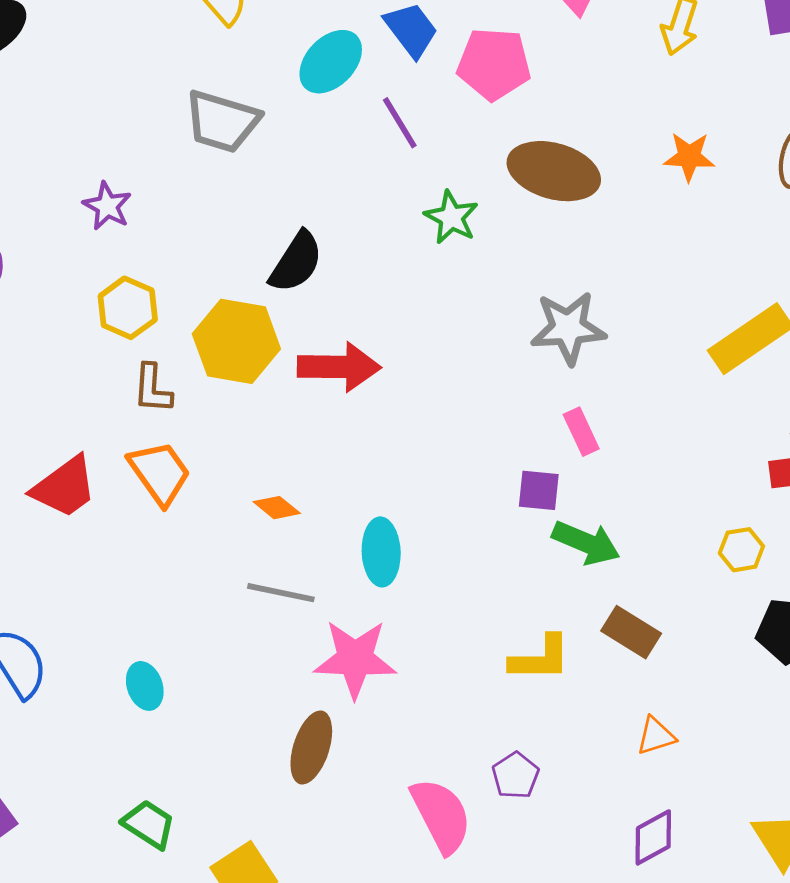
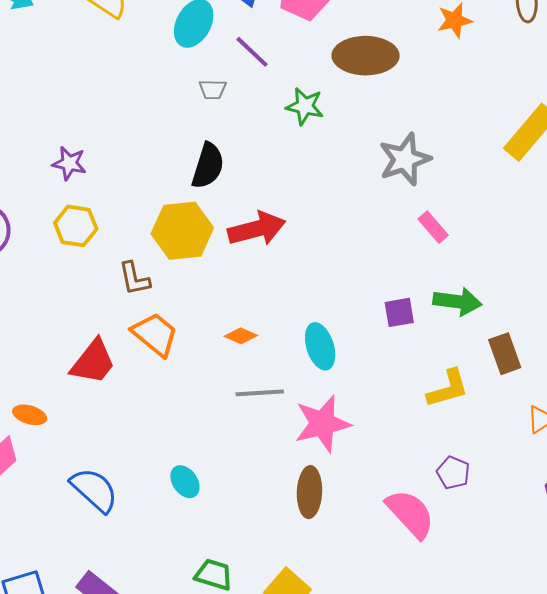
gray trapezoid: (222, 121) -> (213, 89), moved, size x0.5
yellow hexagon: (128, 308) -> (76, 226), moved
purple square: (539, 490) -> (399, 312), moved
brown rectangle: (631, 632) -> (505, 354), turned 54

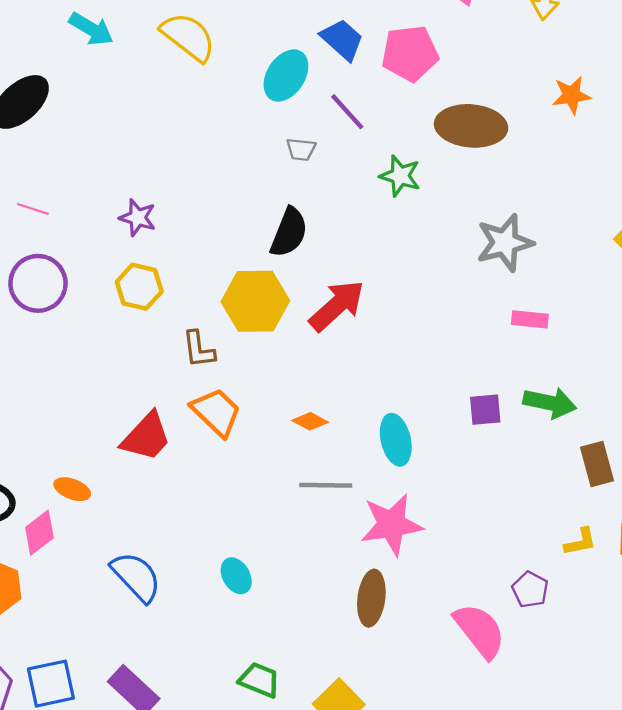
pink rectangle: (433, 227) -> (530, 319), turned -48
red arrow: (257, 229) -> (337, 306), turned -32
yellow L-shape: (448, 389) -> (580, 542), moved, size x0.7

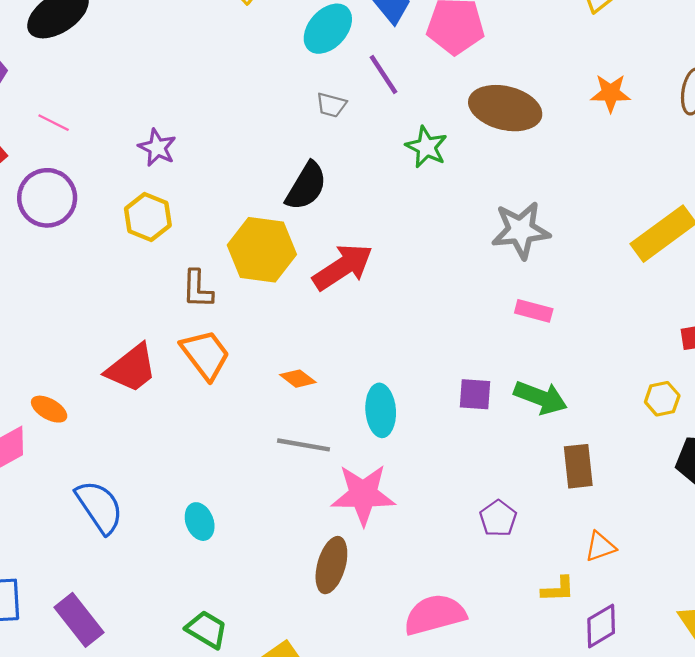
yellow L-shape: (580, 542) -> (558, 589), moved
purple pentagon: (530, 590) -> (498, 518), moved
pink semicircle: (480, 631) -> (435, 615), turned -76

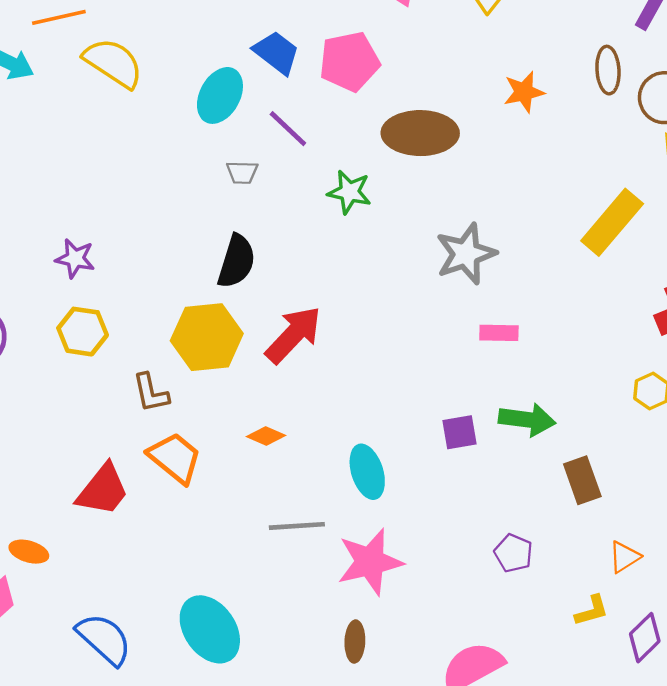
orange diamond: (298, 379) -> (266, 436), moved
cyan ellipse: (200, 522) -> (210, 629), size x1.8
brown ellipse: (331, 565) -> (355, 642), size x0.7

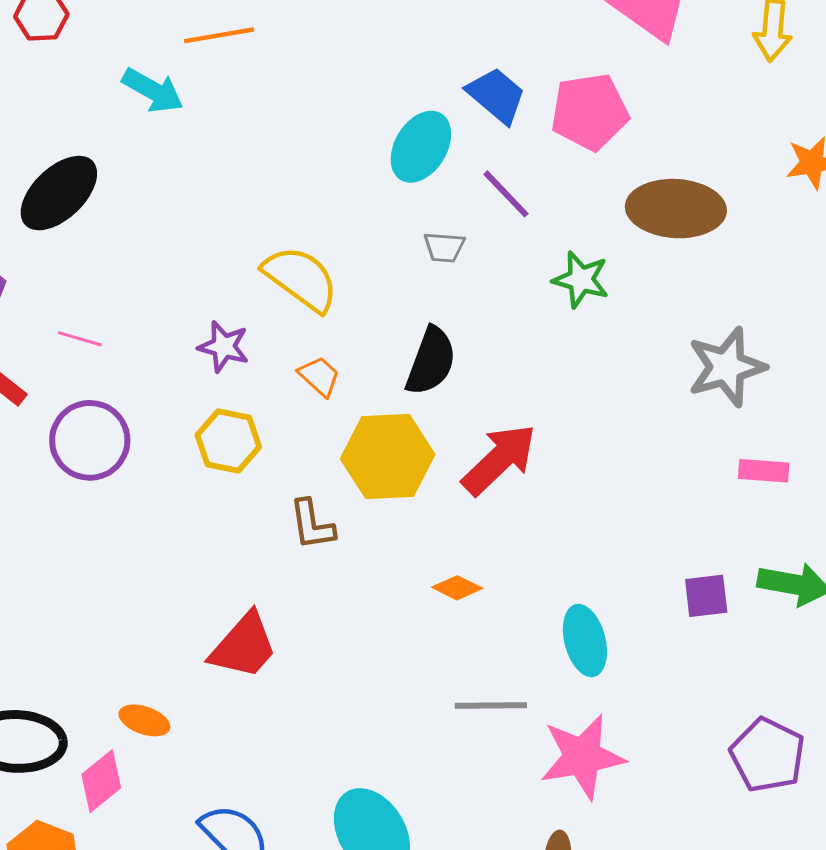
yellow semicircle: (113, 63) -> (301, 279), moved
orange trapezoid: (175, 458) -> (319, 376), moved, size x0.6
purple pentagon: (513, 553) -> (767, 755), size x1.5

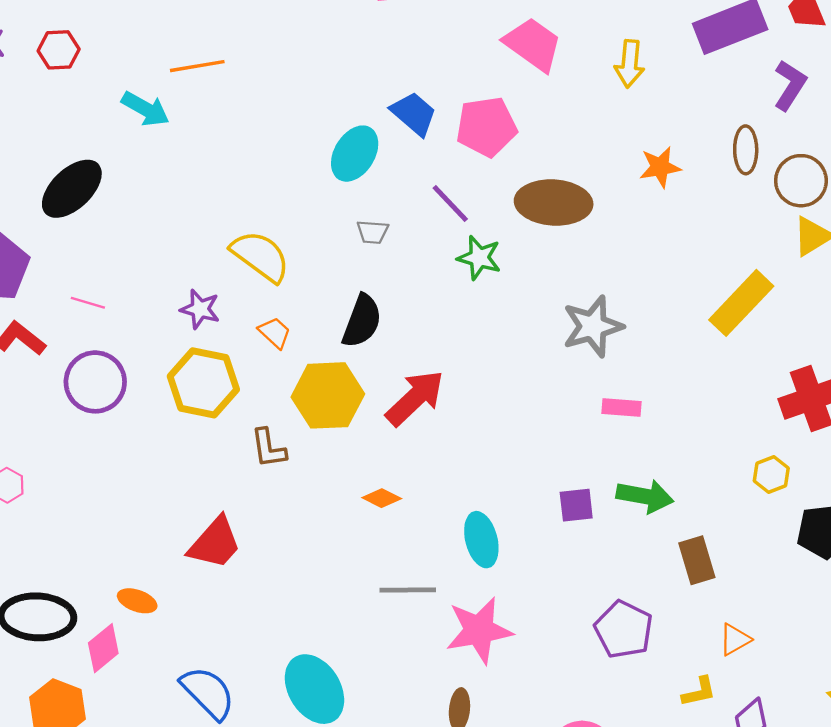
purple line: (506, 194) -> (450, 204), moved
yellow hexagon: (228, 441) -> (203, 383), size x1.4

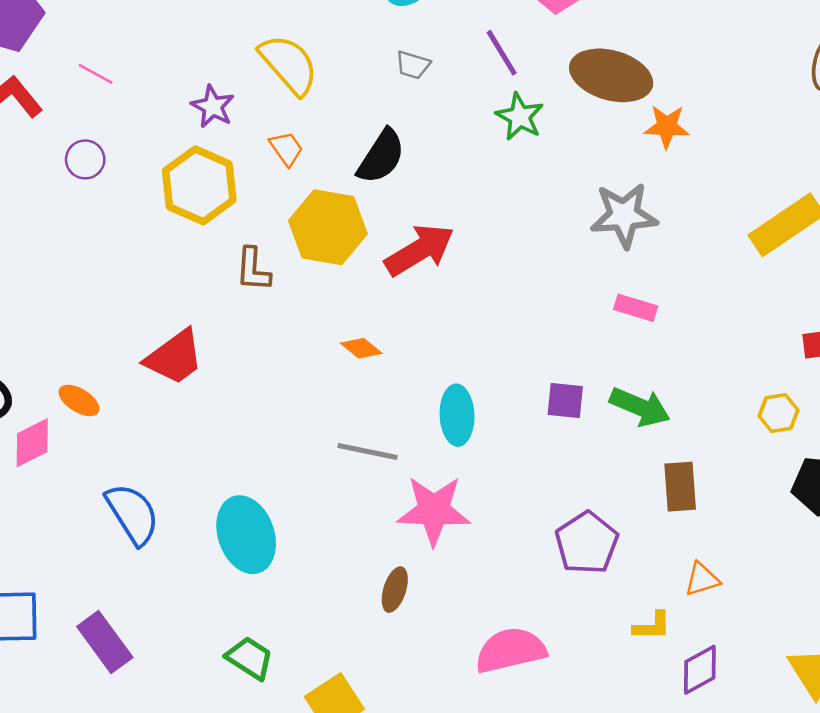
orange star: (660, 167) -> (667, 127), moved
purple circle: (95, 382) -> (85, 159), size x0.6

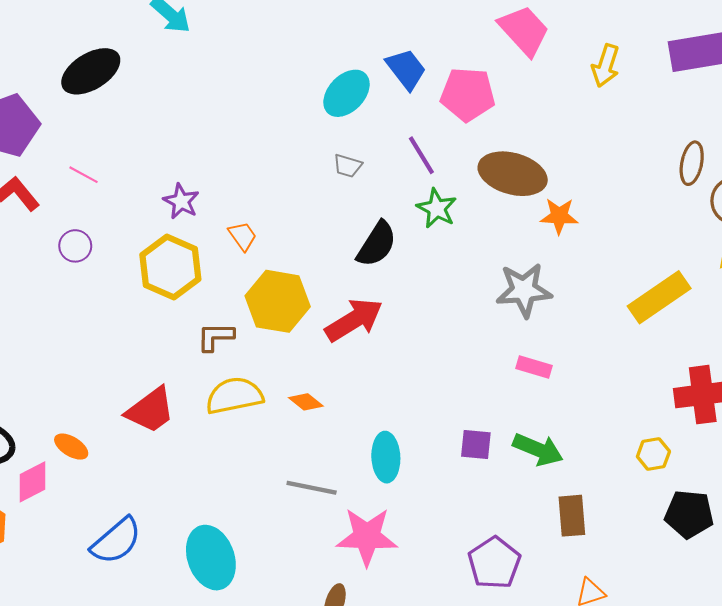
yellow semicircle: (289, 64) -> (234, 396), moved, turned -60
black semicircle: (381, 156) -> (377, 244), moved
brown L-shape: (253, 269) -> (215, 337), turned 87
blue semicircle: (133, 514) -> (116, 541), turned 82

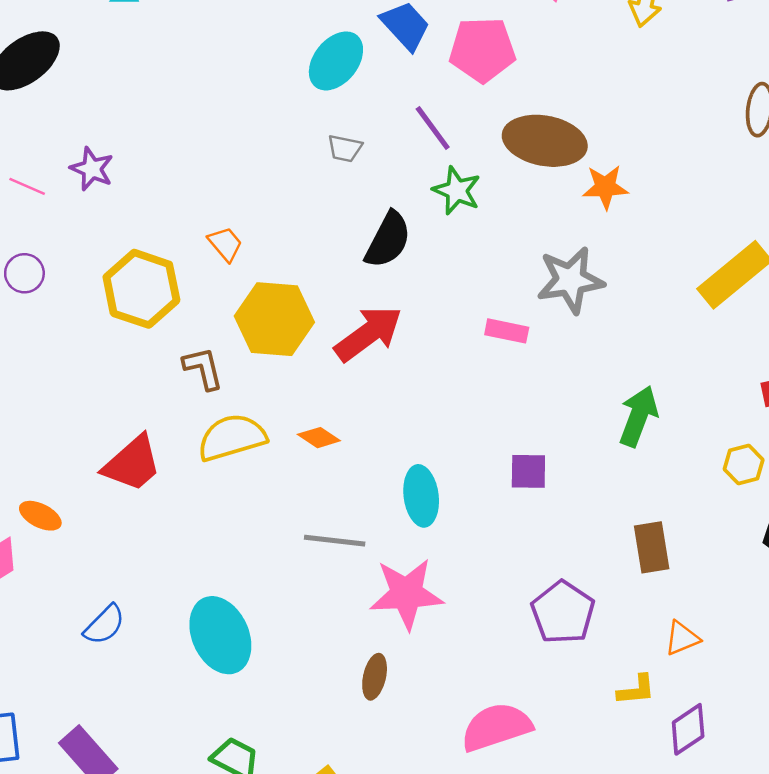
purple star: (181, 201) -> (92, 169), moved
brown L-shape: (215, 337) -> (203, 368), turned 81
pink rectangle: (534, 367) -> (507, 331), moved
green arrow: (538, 449) -> (638, 416), moved, turned -87
blue semicircle: (116, 541) -> (104, 625), size x0.7

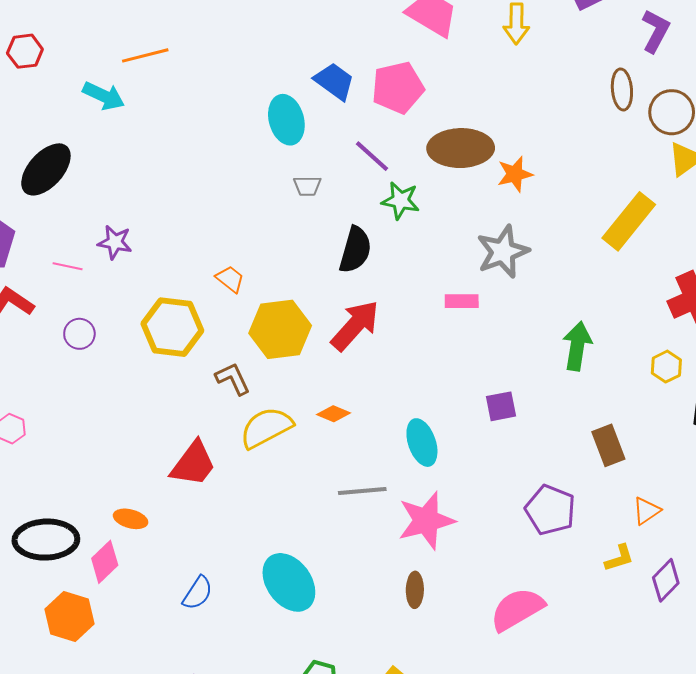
cyan ellipse: (336, 61) -> (286, 120), turned -42

